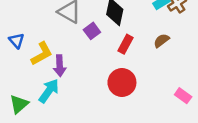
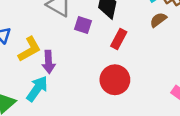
purple square: (92, 31) -> (83, 25), turned -35
brown semicircle: (161, 41) -> (158, 20), moved

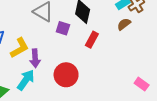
red circle: (115, 80) -> (66, 75), moved

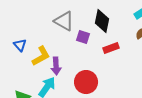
red rectangle: (92, 40) -> (111, 48), turned 42

